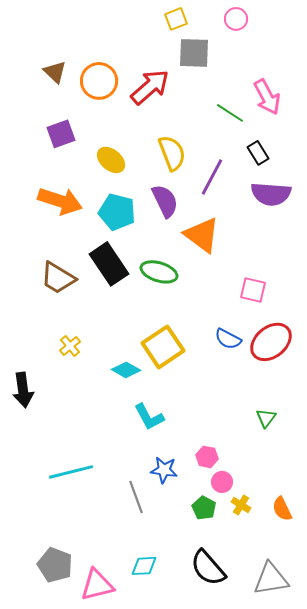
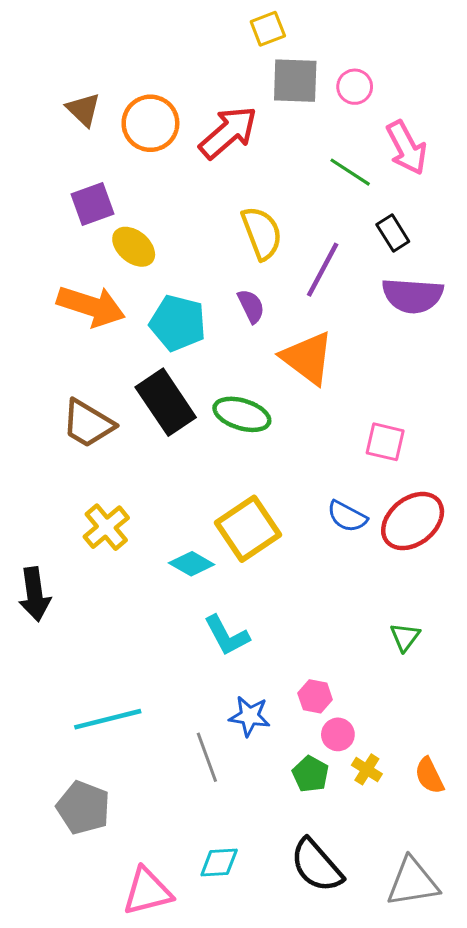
pink circle: (236, 19) -> (355, 87), moved
yellow ellipse: (111, 160) -> (134, 247), moved
purple semicircle: (165, 201) -> (251, 306), size x0.7
yellow cross: (70, 346) -> (106, 527), size x1.4
gray pentagon: (55, 565) -> (83, 808), moved

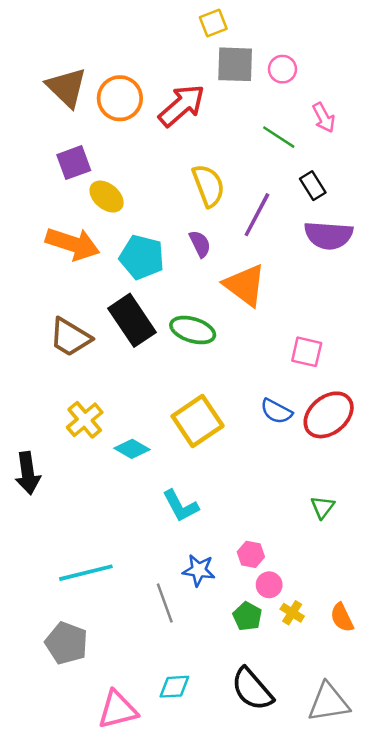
brown triangle: (83, 110) -> (66, 87), size x1.5
pink arrow: (406, 148) -> (324, 118), size x0.7
cyan diamond: (192, 564) -> (132, 449), moved

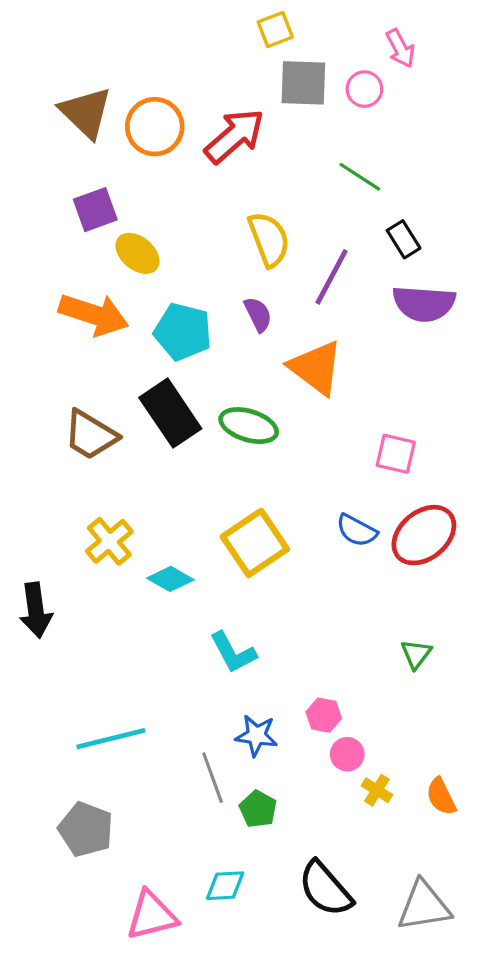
pink arrow: (324, 118) -> (400, 48), moved
green pentagon: (247, 616) -> (258, 809), moved

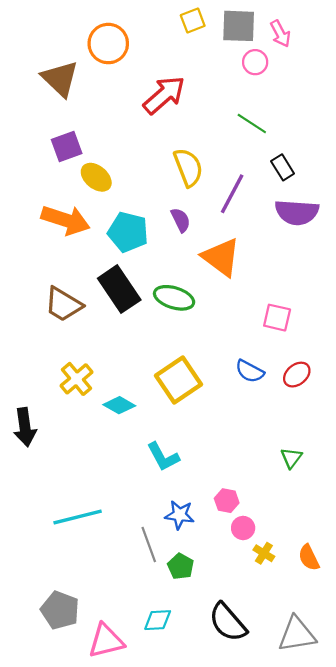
gray square: (303, 83) -> (239, 26), moved
orange circle: (155, 127) -> (108, 44), moved
red ellipse: (424, 535) -> (297, 375), size x0.6
gray pentagon: (86, 829) -> (60, 610), moved

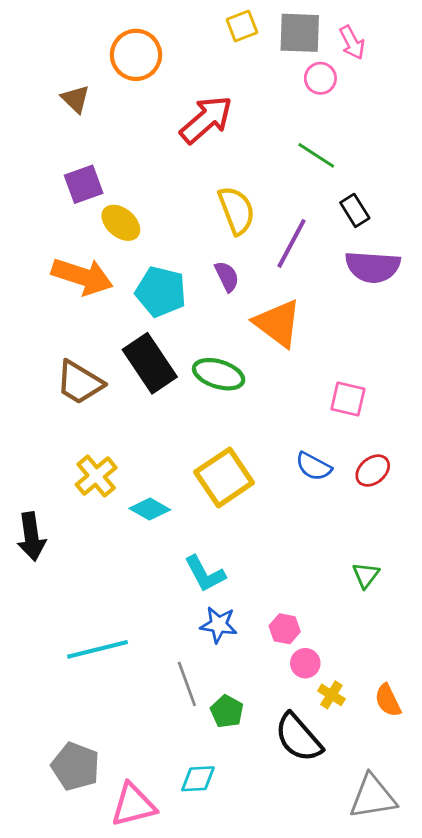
brown triangle: (60, 79) -> (75, 99), size x0.6
blue star: (180, 515) -> (219, 625), moved
black semicircle: (228, 622) -> (298, 738), moved

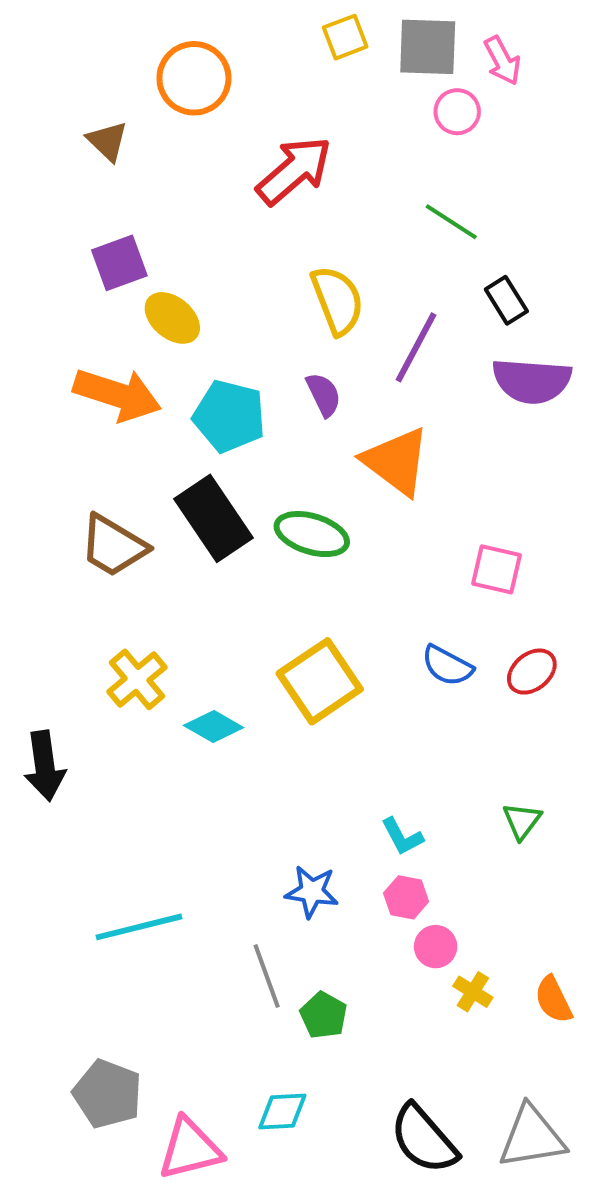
cyan L-shape: (205, 574) -> (402, 837), moved, size x0.7
black semicircle: (298, 738) -> (424, 1139), moved

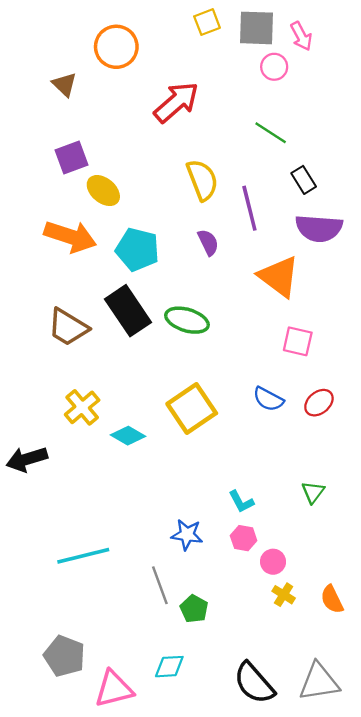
purple line: (416, 347) -> (249, 208), turned -42
purple semicircle: (324, 395) -> (208, 242), moved
orange triangle: (396, 461) -> (279, 277), moved
black arrow: (45, 766) -> (27, 459), turned 81
pink circle: (436, 947) -> (273, 562), moved

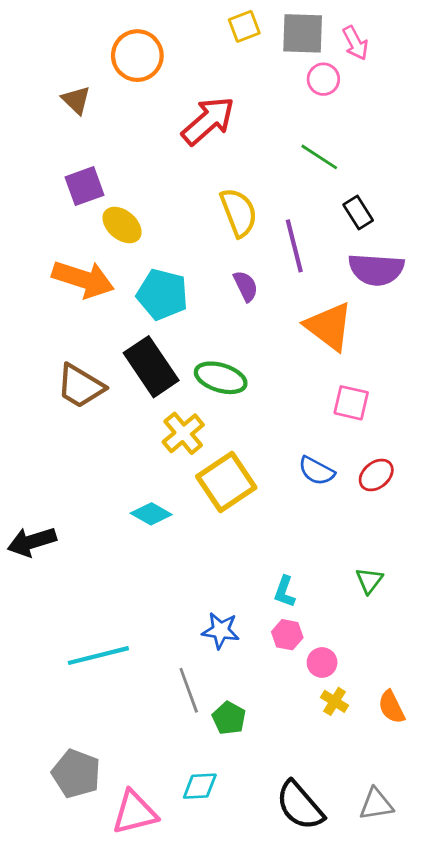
yellow cross: (82, 407) -> (183, 433), moved
cyan L-shape: (241, 502) -> (285, 592), turned 48
gray triangle: (319, 682) -> (376, 804), size x0.7

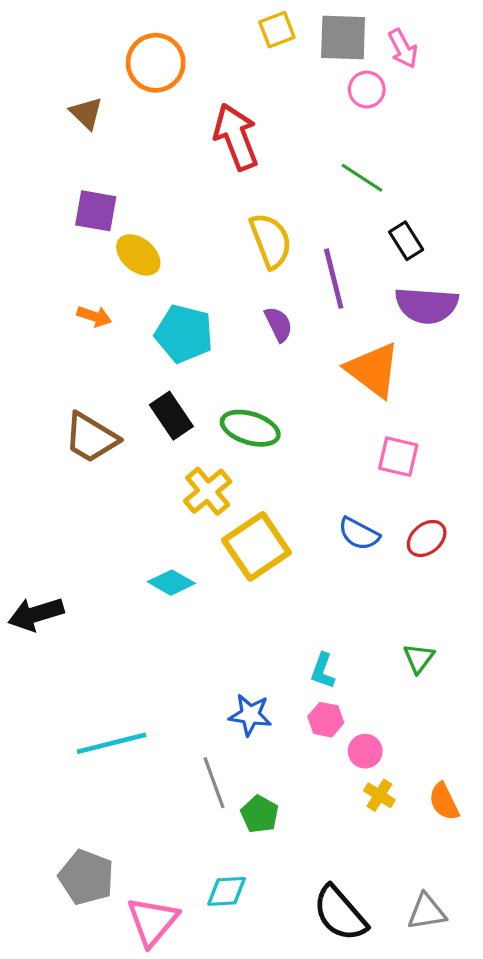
red arrow: (208, 121) -> (236, 137), turned -70
purple square: (85, 186) -> (96, 211), turned 30
orange arrow: (83, 279) -> (94, 316), size x0.5
black rectangle: (151, 367) -> (171, 416), size x0.7
pink triangle: (135, 813) -> (152, 921), turned -36

